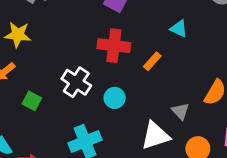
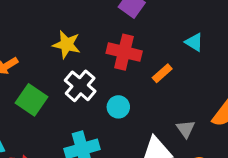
yellow star: (18, 35) -> (67, 45), moved
green square: (32, 101) -> (31, 100), size x1.5

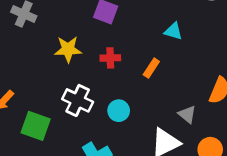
yellow star: (67, 45) -> (68, 49), moved
red cross: (124, 52) -> (110, 58), size x0.6

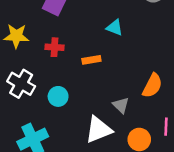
orange rectangle: (151, 68) -> (91, 60), turned 42

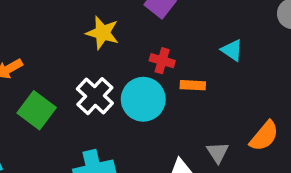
red cross: (55, 47) -> (162, 61), moved
cyan circle: (58, 96) -> (143, 99), moved, size x1.6

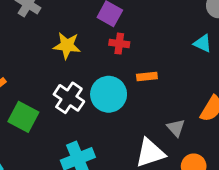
cyan triangle: (232, 50) -> (203, 43), moved
red cross: (162, 61) -> (119, 44), moved

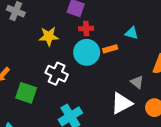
cyan triangle: (203, 43) -> (132, 33), moved
cyan circle: (109, 94) -> (87, 52), moved

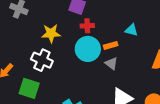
white cross: (57, 74) -> (42, 60), moved
gray triangle: (137, 82) -> (111, 64), moved

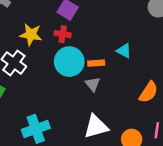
red cross: (87, 26) -> (63, 34), moved

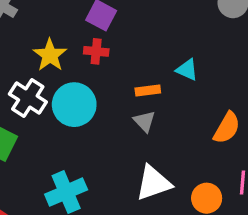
yellow star: (31, 35) -> (50, 55), turned 30
cyan circle: (69, 62) -> (74, 105), moved

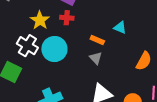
orange rectangle: (148, 91) -> (97, 40), turned 32

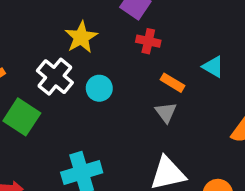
red cross: (67, 18) -> (148, 41), moved
cyan circle: (54, 49) -> (99, 88), size x0.6

